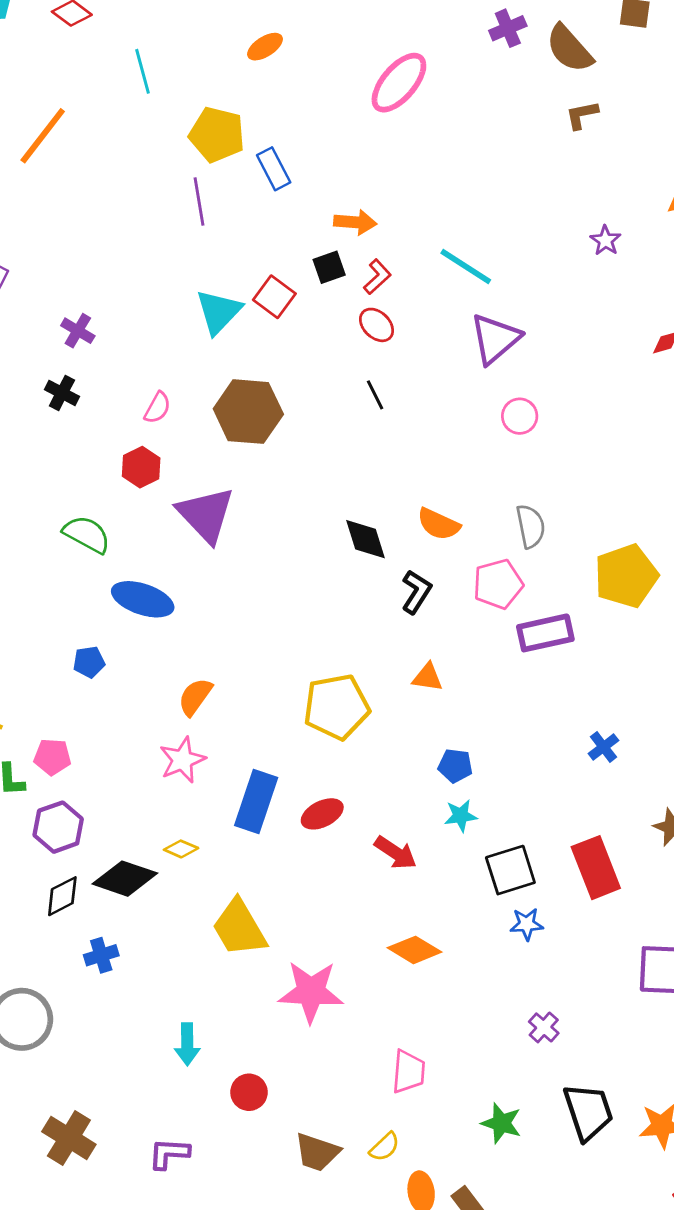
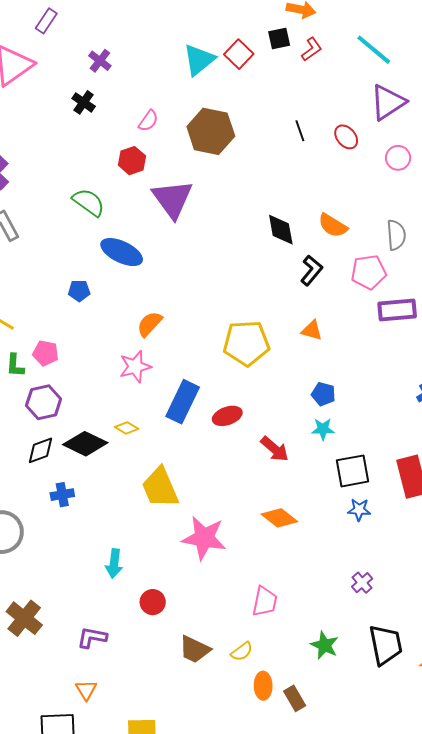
red ellipse: (377, 325) -> (346, 137), moved

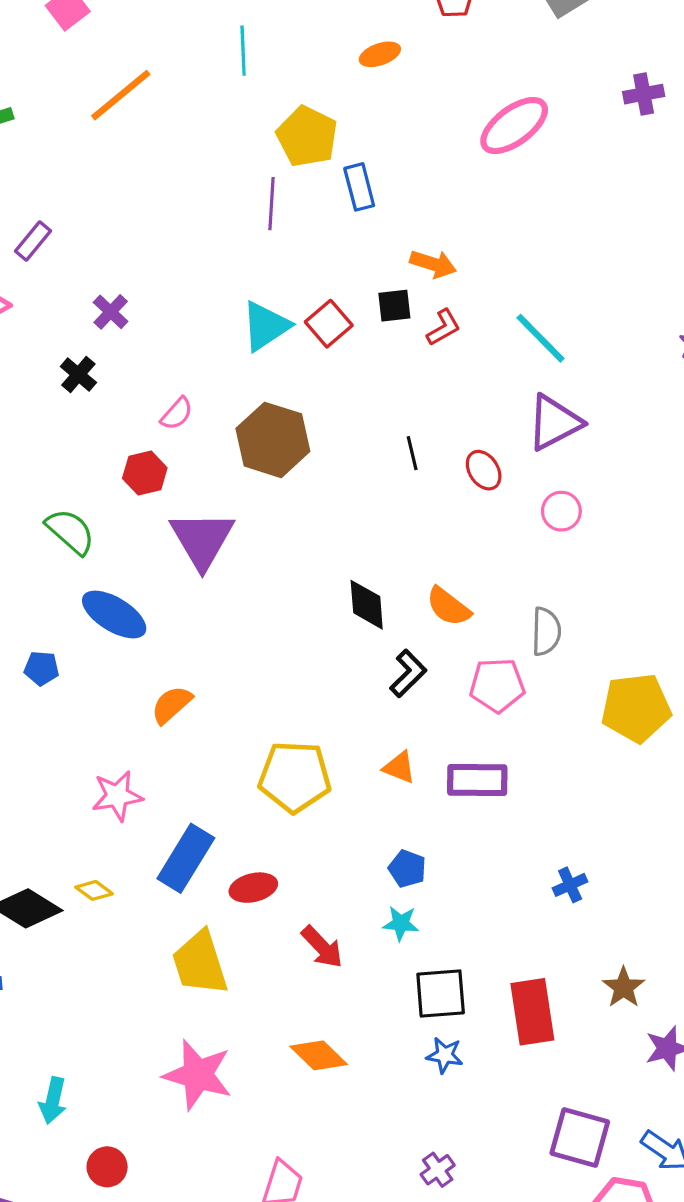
purple rectangle: (397, 310) -> (477, 780), moved
orange semicircle: (150, 324) -> (172, 705), moved
yellow trapezoid: (160, 488) -> (200, 963), moved

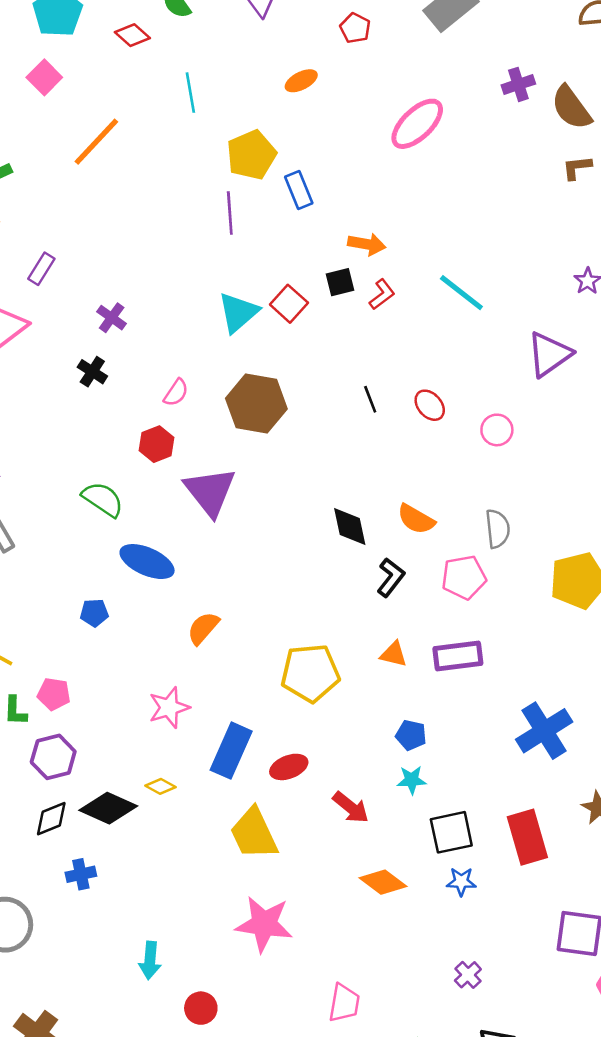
yellow pentagon: (307, 136) -> (251, 155), turned 30
purple triangle: (554, 422) -> (549, 354), moved
blue cross: (570, 885) -> (544, 731), size x2.0
orange diamond: (319, 1055) -> (383, 882), moved

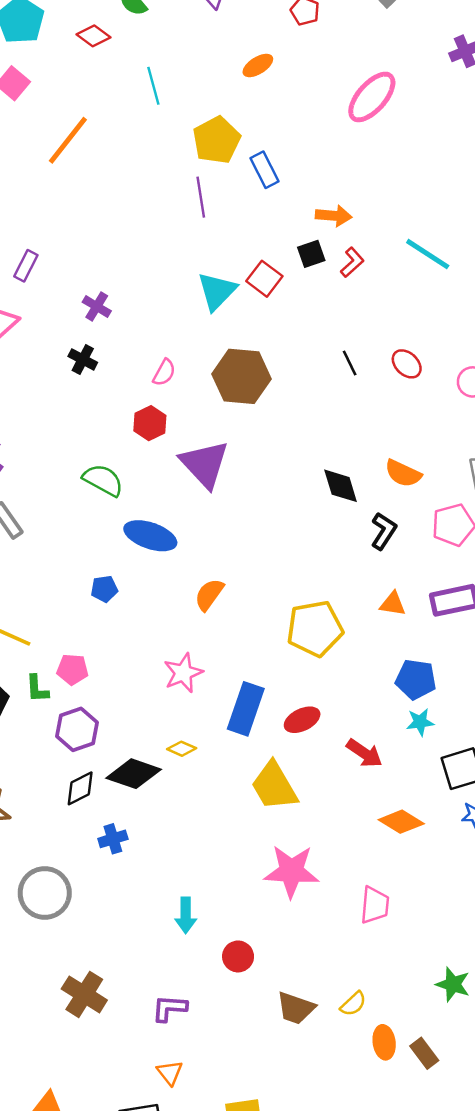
blue pentagon: (411, 735) -> (416, 679), size x1.4
pink trapezoid: (344, 1003) -> (375, 905), moved

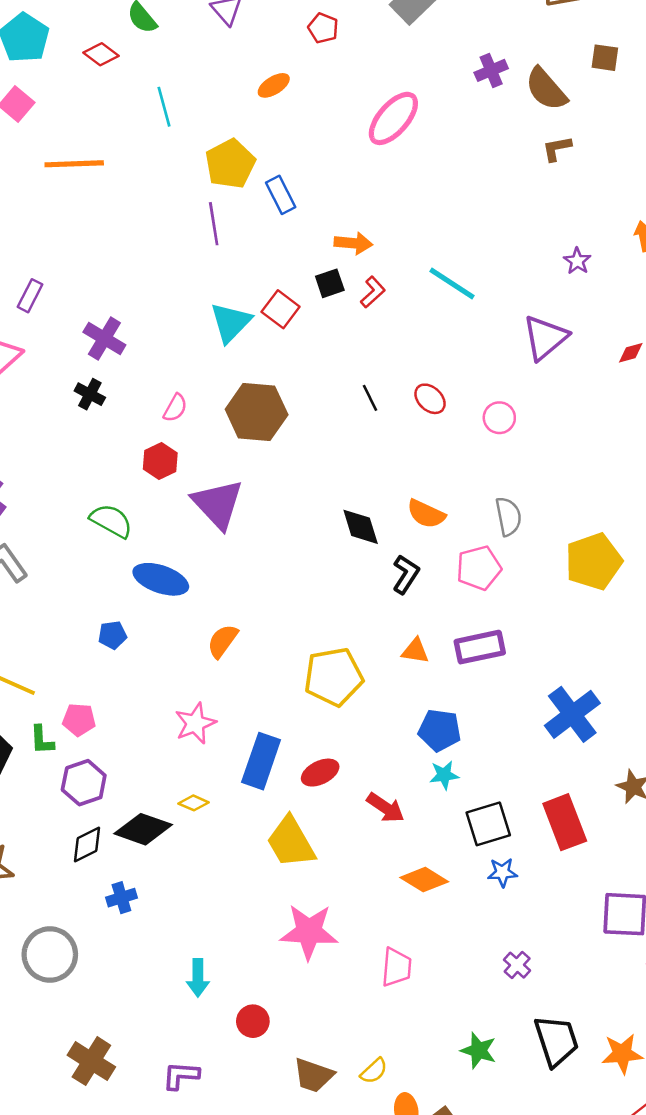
orange line: (68, 140) -> (74, 164), turned 50
purple cross: (97, 306) -> (104, 339), size x1.4

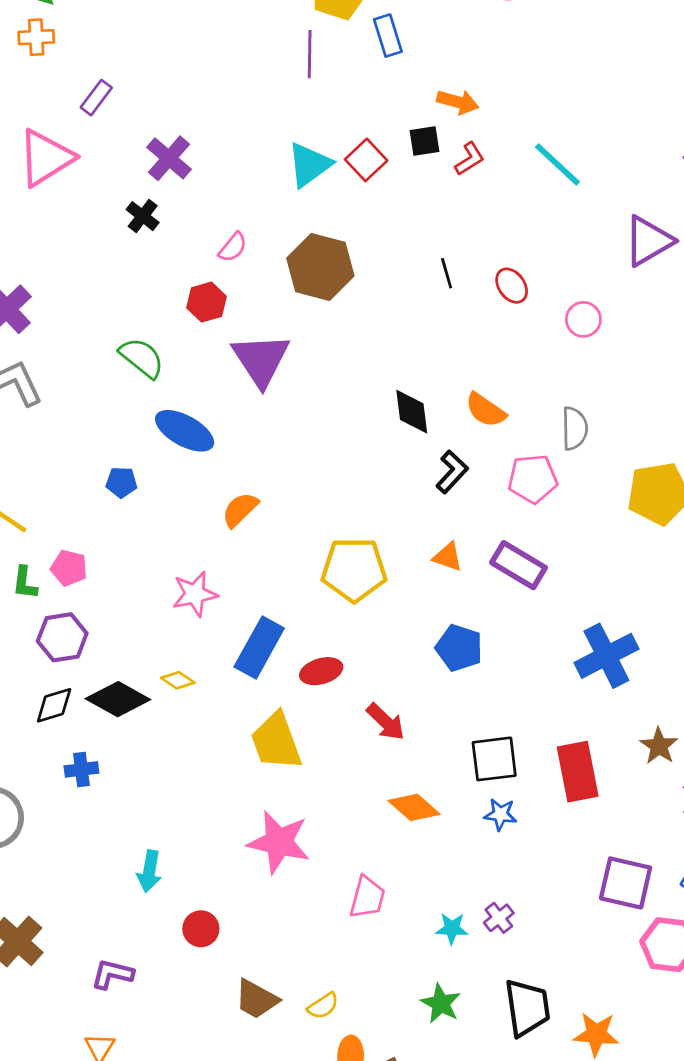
purple rectangle: (480, 647) -> (519, 565), turned 33
cyan star: (444, 775) -> (452, 928), moved

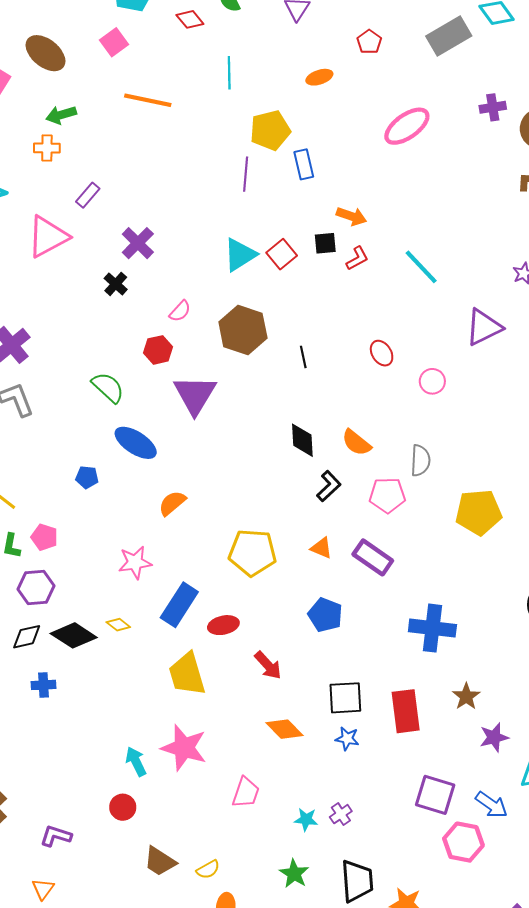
black line: (447, 273) -> (303, 357), moved
blue cross: (606, 656) -> (432, 628), turned 30
cyan arrow: (149, 871) -> (136, 761), moved, turned 140

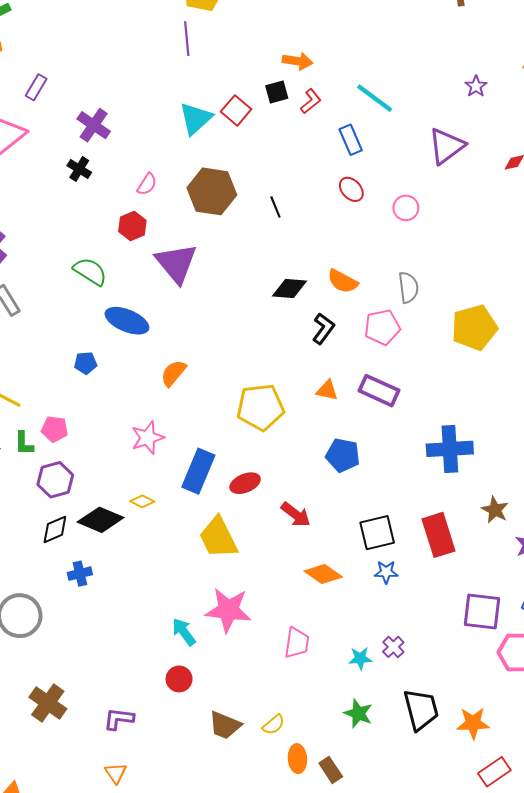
blue rectangle: (304, 164) -> (351, 140), moved
black diamond: (302, 440) -> (289, 288), turned -72

